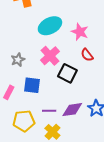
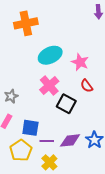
gray star: (18, 60) -> (11, 96), moved
blue square: (32, 85) -> (30, 128), moved
yellow pentagon: (24, 121) -> (21, 150), turned -30

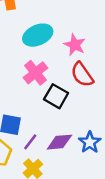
red semicircle: (87, 86) -> (82, 75), size x1.5
purple line: (47, 141) -> (30, 142), turned -56

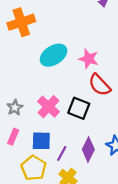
pink cross: (35, 73) -> (48, 107), moved
purple diamond: (59, 142) -> (88, 150), turned -50

